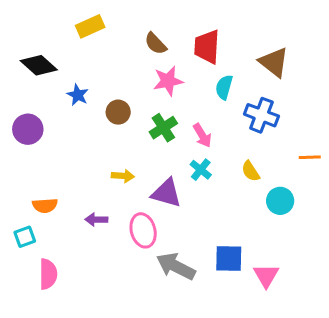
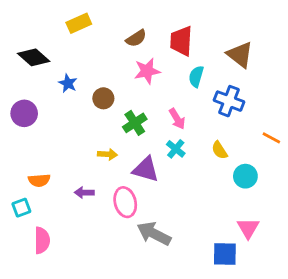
brown semicircle: (156, 44) -> (136, 38), turned -80
green cross: (163, 128) -> (135, 123), moved
orange line: (310, 157) -> (271, 138), turned 30
blue square: (229, 258) -> (225, 254), moved
pink triangle: (266, 276) -> (248, 228), moved

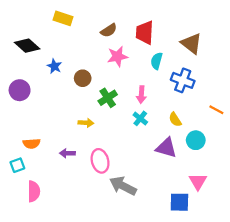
yellow rectangle: (79, 23) -> (63, 18), turned 42
pink arrow: (177, 119) -> (141, 95), turned 35
purple triangle: (146, 169) -> (166, 148), moved

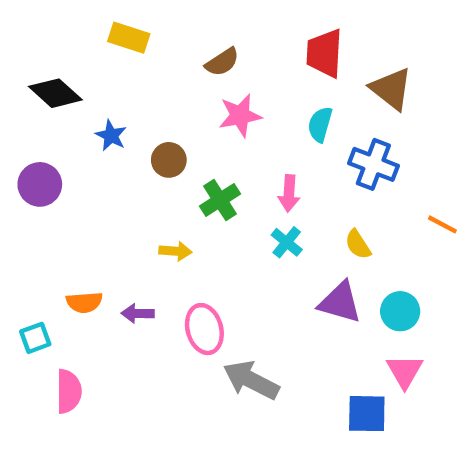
red trapezoid: (145, 33) -> (325, 53), moved
cyan circle: (196, 140) -> (400, 311), moved
orange semicircle: (32, 143) -> (84, 302), moved

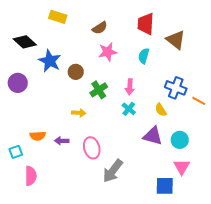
blue star: (111, 135) -> (50, 61), size x1.6
blue cross: (373, 164) -> (176, 88), moved
gray arrow: (251, 380) -> (113, 171), turned -80

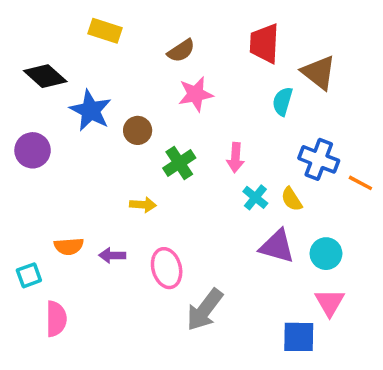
cyan semicircle: (144, 56) -> (283, 101), moved
cyan cross: (129, 109) -> (255, 197), moved

